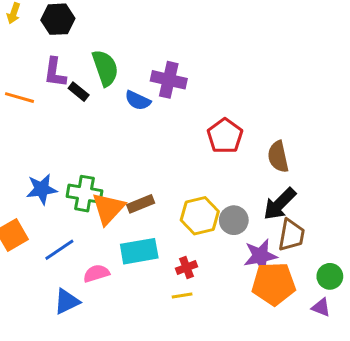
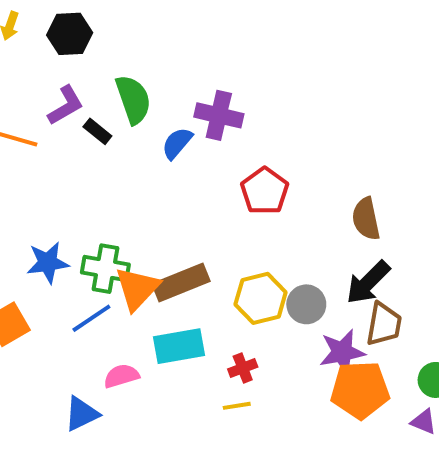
purple L-shape: (55, 72) -> (66, 105), turned -128
blue semicircle: (138, 100) -> (177, 143), turned 105
red pentagon: (225, 136) -> (265, 191), moved
brown rectangle: (141, 204) -> (181, 282), size x1.5
blue line: (59, 250) -> (91, 318), moved

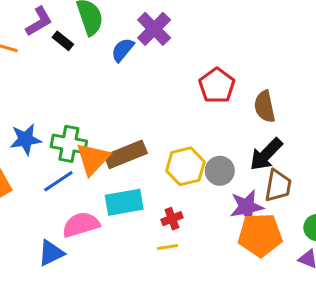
purple cross: (219, 115) -> (154, 29), turned 32
red pentagon: (265, 191) -> (217, 86), moved
pink semicircle: (121, 376) -> (81, 225), size x1.4

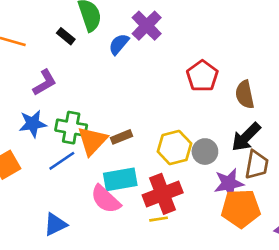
purple L-shape: (39, 21) -> (45, 83), moved
brown rectangle: (126, 154) -> (121, 137), size x0.6
red cross: (172, 219) -> (163, 194), size x2.0
pink semicircle: (81, 225) -> (106, 199), moved, turned -120

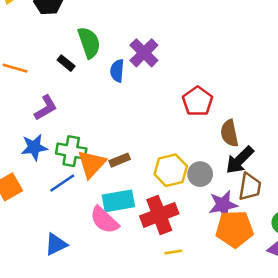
blue semicircle: (119, 44) -> (117, 71), turned -35
brown semicircle: (245, 95) -> (229, 133), moved
yellow line: (159, 219) -> (173, 252), moved

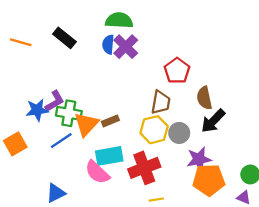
green semicircle: (89, 43) -> (119, 20), moved, turned -68
purple cross: (144, 53) -> (126, 47), moved
black rectangle: (66, 63) -> (64, 38), size x1.5
purple L-shape: (46, 108) -> (55, 101), moved
brown trapezoid: (250, 187) -> (161, 102), moved

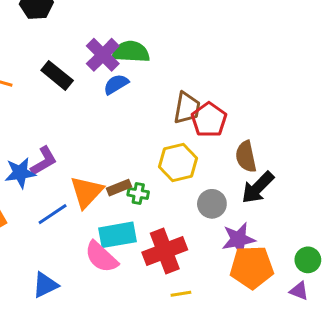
blue semicircle: (108, 44) -> (116, 84), turned 54
purple cross: (126, 47) -> (103, 55), moved
brown trapezoid: (161, 102) -> (187, 108), moved
green cross: (69, 113) -> (138, 193), moved, size x0.6
yellow hexagon: (154, 130) -> (178, 162), moved

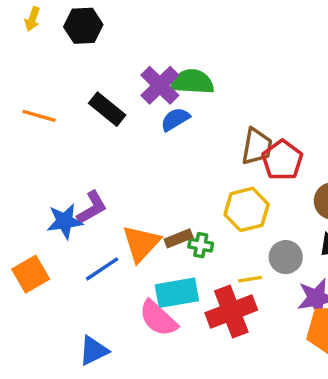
yellow line: (181, 294) -> (250, 279), moved

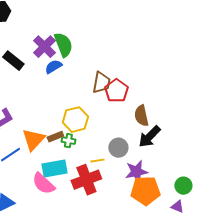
green semicircle: (192, 82) -> (63, 45), turned 65
yellow hexagon: (247, 209) -> (75, 120), moved

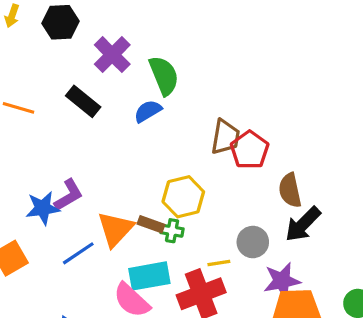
purple cross: (44, 47) -> (112, 55), moved
brown rectangle: (55, 137) -> (151, 224), turned 42

